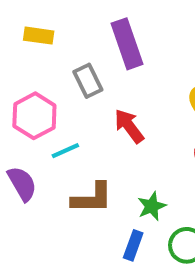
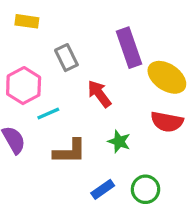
purple rectangle: (127, 44) -> (129, 48), moved
green star: (152, 206) -> (119, 142), moved, turned -30
blue rectangle: (133, 245) -> (103, 189), turned 35

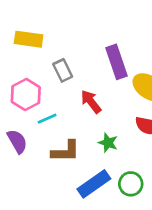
yellow rectangle: (27, 21) -> (29, 39), size x1.4
blue rectangle: (103, 189) -> (94, 184), size x1.6

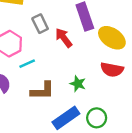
red arrow: (91, 102) -> (64, 38), moved

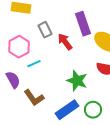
green star: (78, 84) -> (77, 81), size x1.5
brown L-shape: (42, 91) -> (34, 98), moved, turned 55

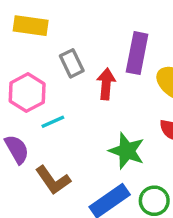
purple rectangle: (83, 24) -> (137, 53), turned 30
red arrow: (65, 42) -> (106, 84), turned 42

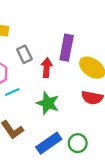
green star: (127, 151) -> (48, 103), moved

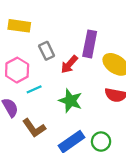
red arrow: (47, 68) -> (69, 64), turned -144

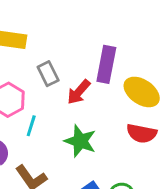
cyan line: (34, 89) -> (31, 126), turned -49

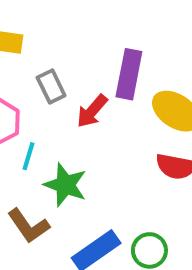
green star: (80, 141) -> (65, 185), moved

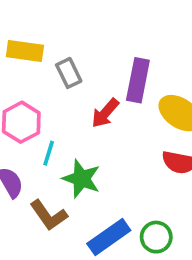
gray rectangle: (51, 86) -> (69, 73), moved

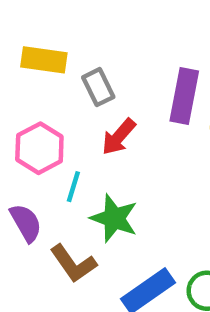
red arrow: (105, 113) -> (119, 137), moved

